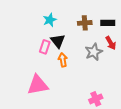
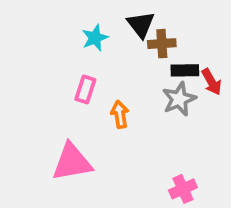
black rectangle: (108, 23) -> (185, 70), moved
black triangle: (58, 41) -> (141, 24), moved

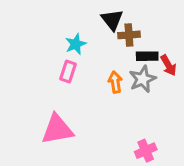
cyan star: (95, 38) -> (76, 44), moved
orange arrow: (120, 114) -> (115, 82), moved

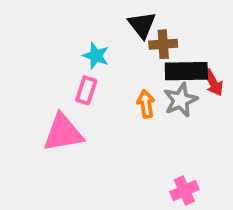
cyan star: (76, 44) -> (96, 56), turned -30
black rectangle: (147, 56) -> (186, 71), size x1.5
pink triangle: (57, 129) -> (63, 133), moved

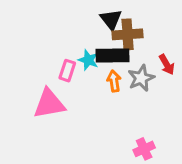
brown cross: (163, 44) -> (128, 34), size x1.4
cyan star: (96, 56) -> (88, 60), moved
black rectangle: (186, 71) -> (112, 56), moved

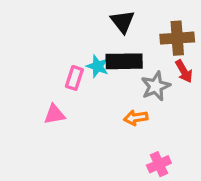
brown cross: (128, 34) -> (177, 38), moved
orange arrow: (114, 81) -> (136, 118), moved, turned -90
pink triangle: (49, 104) -> (54, 114), size x0.6

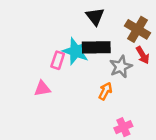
brown cross: (177, 38) -> (138, 29), turned 35
cyan star: (98, 66) -> (76, 51), size x1.5
orange arrow: (136, 118) -> (105, 91), turned 126

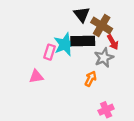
brown cross: (138, 29) -> (102, 25), moved
cyan star: (76, 51) -> (65, 44), turned 30
red arrow: (143, 55) -> (113, 42), moved

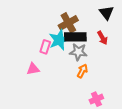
black triangle: (82, 14) -> (106, 13), moved
brown cross: (102, 25) -> (68, 23), moved, turned 30
gray star: (104, 58) -> (78, 52), moved, turned 30

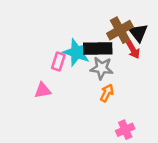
black triangle: (106, 13) -> (138, 33), moved
brown cross: (68, 23) -> (120, 30), moved
cyan star: (59, 40) -> (77, 52), turned -30

